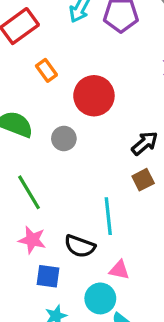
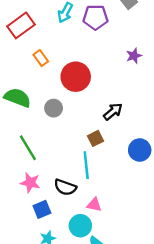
brown square: (143, 180) -> (95, 138), moved
blue square: (48, 276) -> (42, 209), turned -30

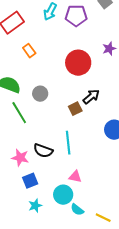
red circle: (76, 77) -> (78, 63), moved
brown square: (95, 138) -> (75, 109), moved
green line: (28, 148) -> (19, 113), moved
black semicircle: (65, 187) -> (43, 151), moved

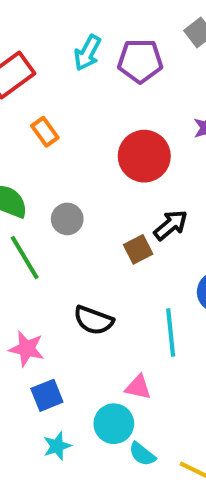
cyan line: (68, 143) -> (171, 332), moved
black semicircle: (43, 151) -> (94, 320), moved

